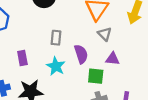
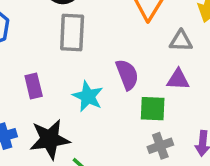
gray triangle: (105, 34) -> (181, 41), moved, turned -40
gray rectangle: (56, 38) -> (72, 32), moved, size x1.5

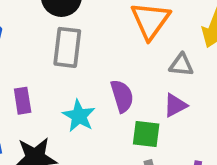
purple triangle: (178, 79) -> (175, 105), turned -35

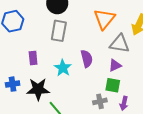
gray triangle: (181, 65) -> (119, 44), size x1.5
green square: (146, 134) -> (113, 85), moved

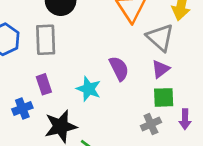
gray rectangle: (59, 31) -> (46, 40), moved
gray triangle: (119, 44) -> (160, 37), turned 45
blue cross: (13, 84) -> (22, 108), moved

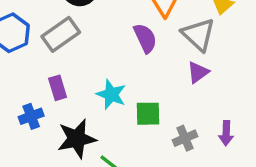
gray rectangle: (46, 40) -> (61, 34), turned 56
purple semicircle: (119, 69) -> (145, 38), moved
green square: (164, 97) -> (148, 114), moved

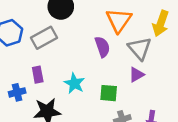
green square: (148, 114) -> (109, 93), moved

